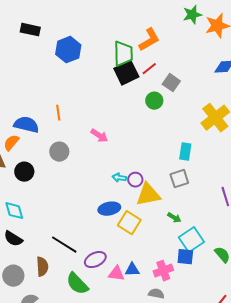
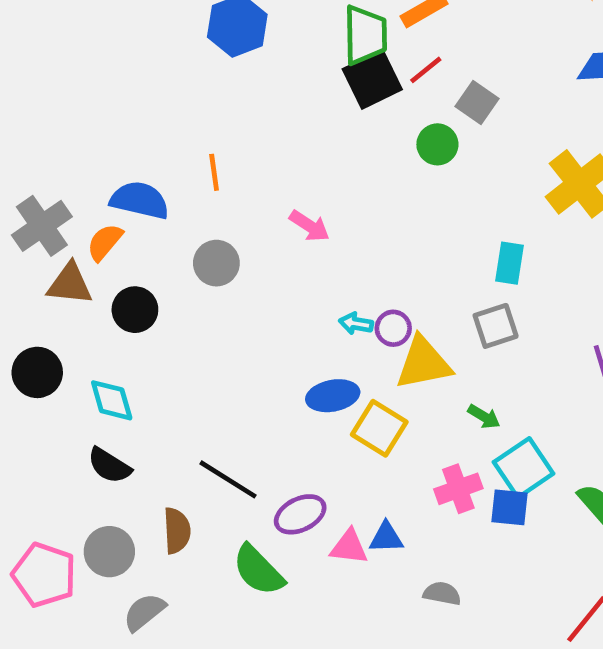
pink cross: (163, 271) -> (458, 489), moved

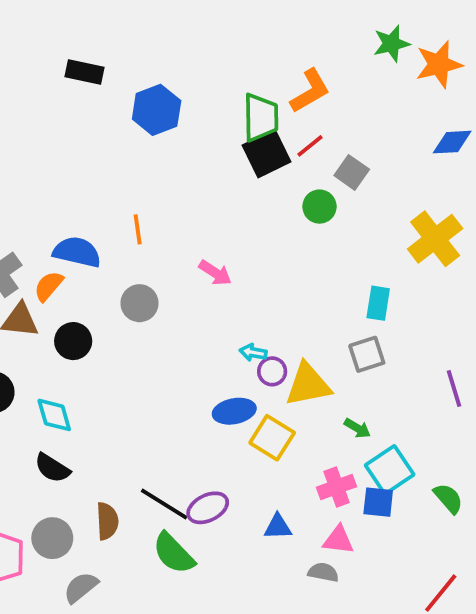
purple circle: (393, 328) -> (272, 371), moved
black line: (228, 479) -> (164, 504), moved
pink triangle: (349, 547) -> (338, 540), moved

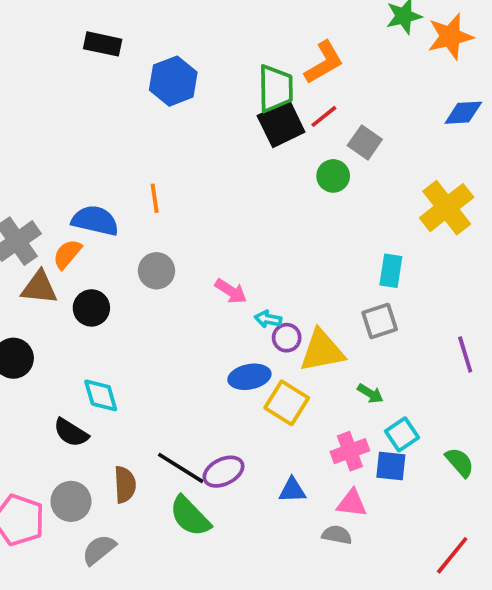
pink arrow: (215, 273) -> (231, 291), moved
cyan diamond: (54, 415) -> (101, 395), moved
cyan square: (390, 470) -> (402, 434), size x0.7

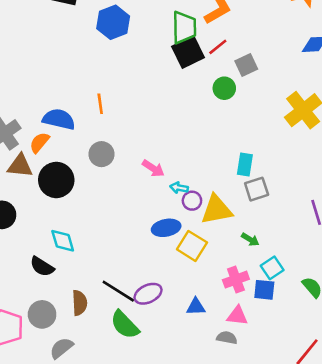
gray square: (365, 142) -> (246, 65), turned 30
cyan rectangle: (391, 271) -> (245, 164), moved
black circle: (91, 308) -> (56, 180), size x1.4

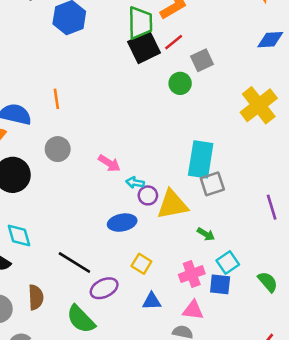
cyan rectangle: (245, 164) -> (201, 159), size x1.6
yellow square: (192, 246) -> (141, 264), moved, size x0.7
black line: (118, 291) -> (74, 262), moved

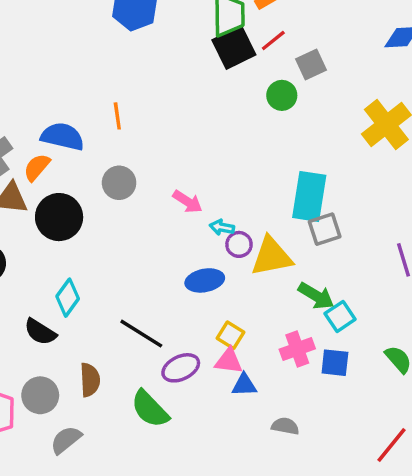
green arrow: (206, 234) -> (316, 296), size x1.5
cyan diamond: (19, 235) -> (68, 298), turned 52
cyan square: (228, 262) -> (340, 316), moved
pink triangle: (193, 310) -> (229, 361), moved

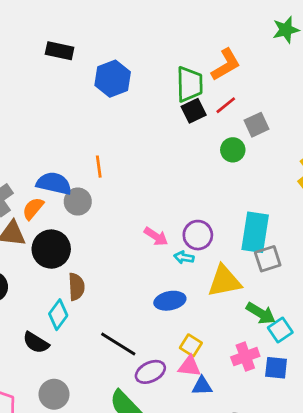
black square: (234, 47) -> (194, 111), size x0.7
gray circle: (119, 183) -> (78, 202), moved
purple circle: (239, 244) -> (198, 235), moved, size x1.4
brown semicircle: (90, 380) -> (76, 287), moved
gray circle: (40, 395) -> (54, 394), moved

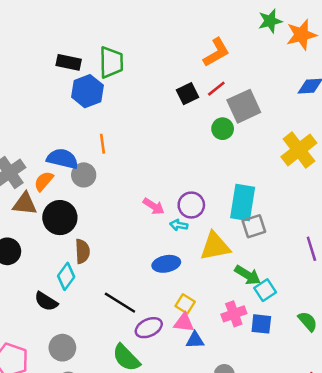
black rectangle: (60, 51) -> (69, 62), moved
blue hexagon: (113, 79) -> (87, 91), moved
green trapezoid: (189, 84) -> (111, 62), moved
gray square: (257, 125) -> (244, 106), size x1.5

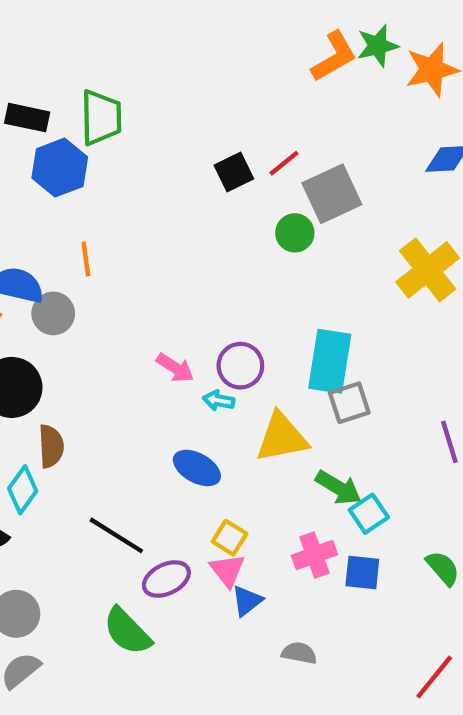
orange L-shape: (216, 52) -> (334, 57), moved
blue ellipse: (166, 264) -> (197, 468), turned 40
pink triangle: (184, 323) -> (227, 570), turned 45
blue triangle: (195, 340) -> (247, 601), turned -36

